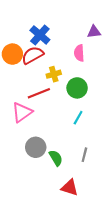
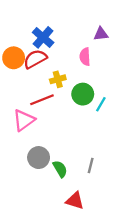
cyan line: (78, 118) -> (101, 104), moved

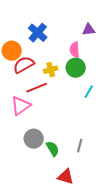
red semicircle: (35, 59) -> (24, 65), moved
green circle: (83, 94) -> (76, 68), moved

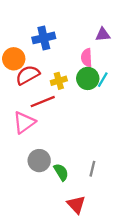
blue cross: (38, 33) -> (44, 38), turned 36
cyan line: (89, 92) -> (103, 80), moved
red triangle: (66, 177) -> (76, 205), turned 30

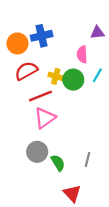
orange circle: (14, 59) -> (17, 43), moved
green circle: (88, 78) -> (73, 80), moved
yellow cross: (59, 81) -> (56, 76), turned 32
pink triangle: (24, 122) -> (45, 118), moved

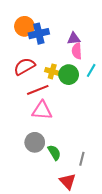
purple triangle: (97, 33) -> (74, 39), moved
orange circle: (17, 43) -> (24, 26), moved
pink triangle: (45, 118) -> (42, 110), turned 40
gray line: (88, 159) -> (82, 159), moved

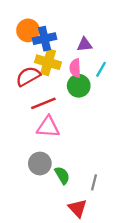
pink semicircle: (77, 51) -> (75, 68), moved
cyan line: (91, 70) -> (101, 69), moved
yellow cross: (52, 71) -> (48, 62), moved, size x1.5

